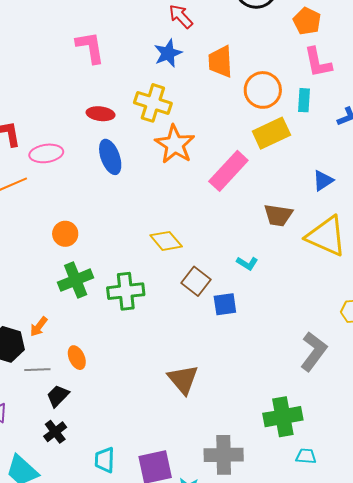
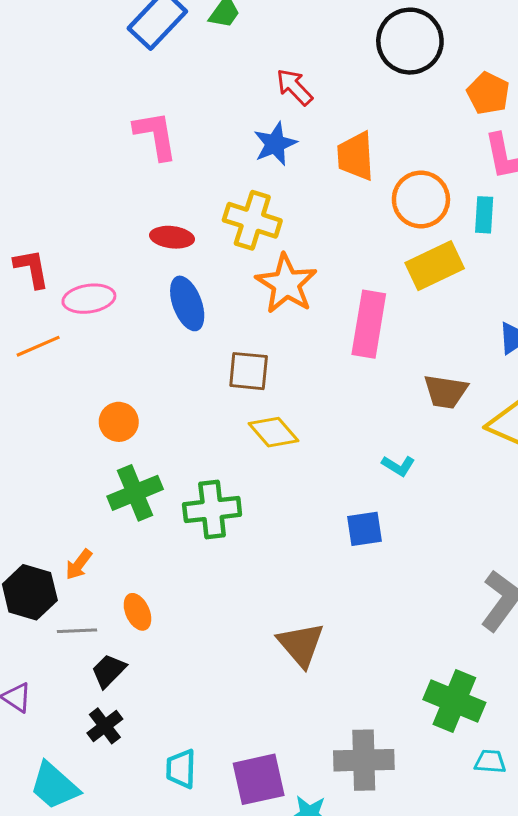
pink rectangle: (228, 171) -> (369, 324), turned -33
brown square: (196, 281) -> (249, 371), moved, turned -32
green cross: (283, 417) -> (454, 701), turned 33

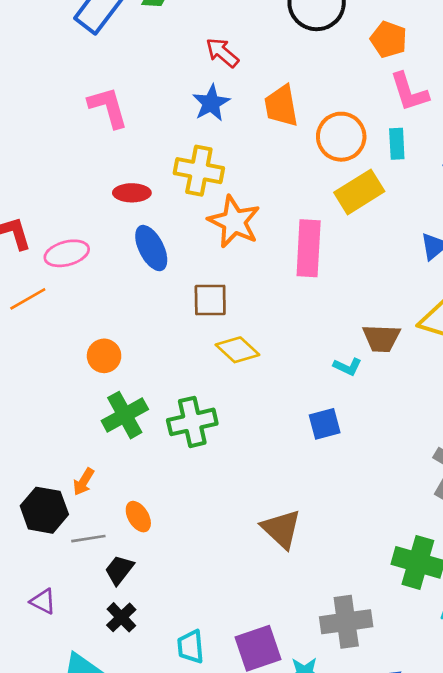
brown trapezoid: (446, 392) -> (381, 338), moved

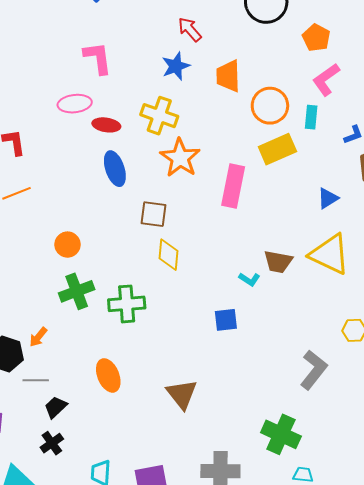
pink L-shape: (409, 92) -> (326, 80), turned 64
pink ellipse: (67, 253) -> (75, 104), moved
yellow diamond: (237, 350) -> (169, 255), turned 44
orange ellipse: (138, 517) -> (108, 375), moved, size x1.4

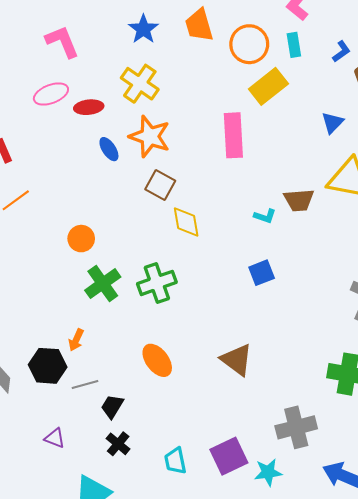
yellow cross: (159, 116) -> (140, 84), turned 30
orange star: (180, 158) -> (150, 136), moved
blue ellipse: (115, 169) -> (109, 149), size x0.7
brown square: (154, 214) -> (160, 185), turned 36
cyan L-shape: (249, 279) -> (265, 216), moved

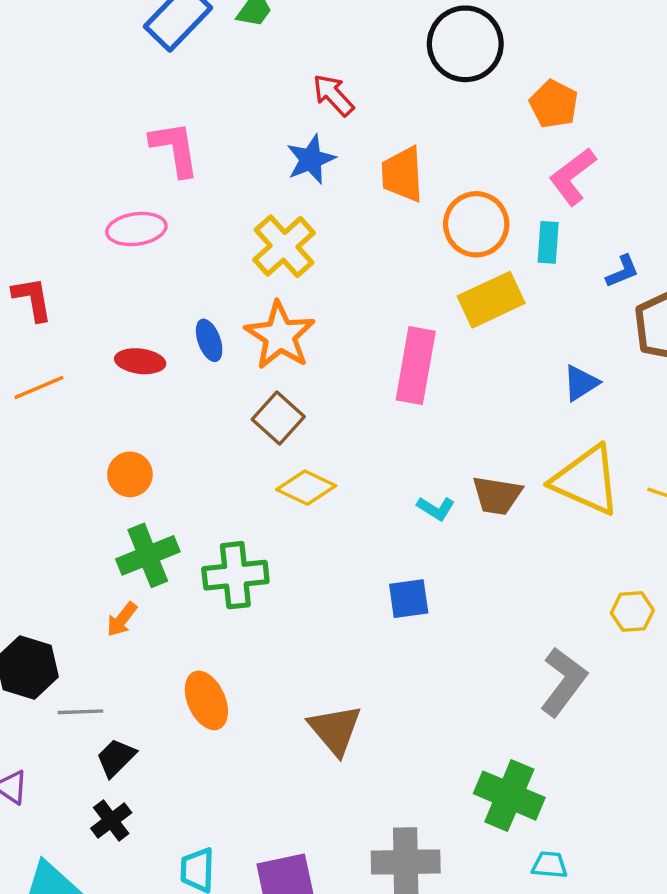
red ellipse: (89, 107) -> (140, 361), moved
yellow diamond: (186, 222) -> (306, 488), turned -68
orange arrow: (76, 340) -> (122, 619), moved

